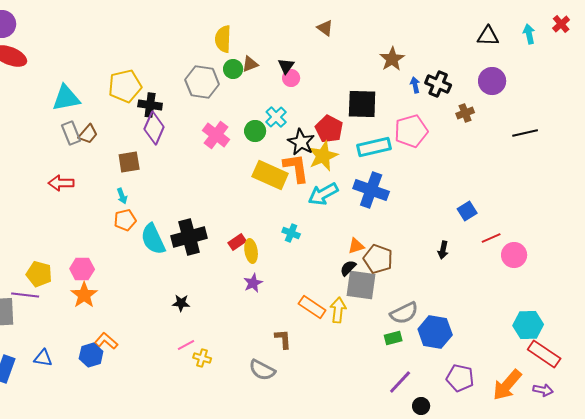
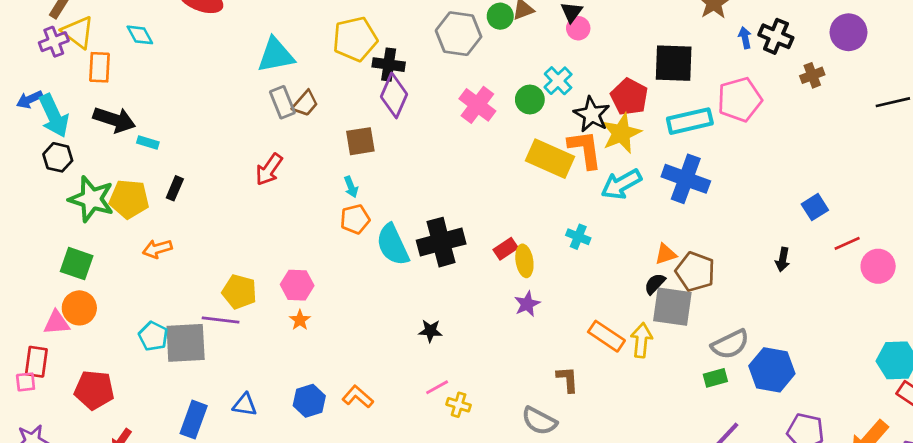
red arrow: (61, 183) -> (269, 169), turned -55
orange star: (84, 295) -> (300, 320), size x0.6
orange L-shape: (106, 341) -> (358, 397), moved

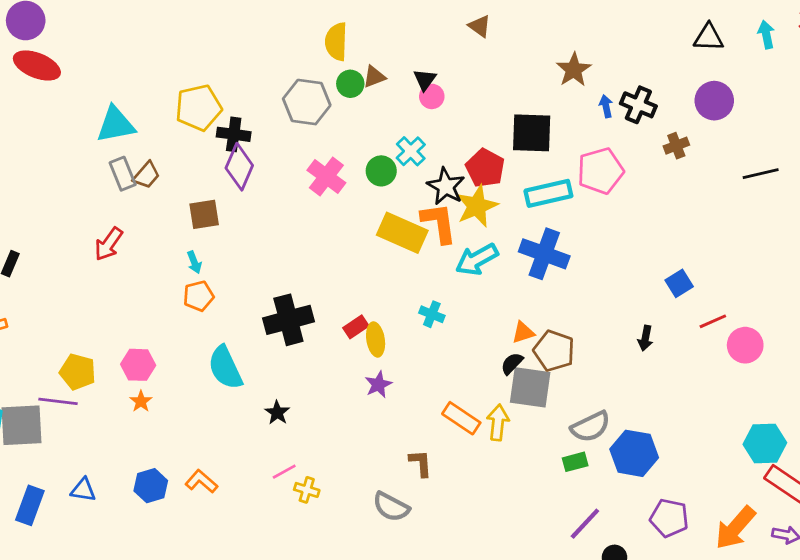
cyan semicircle: (393, 245) -> (225, 368), moved
black star: (430, 331) -> (277, 413), turned 30

